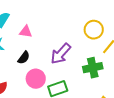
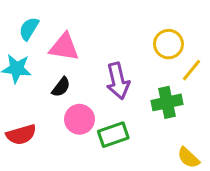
pink triangle: (26, 32) -> (64, 47), size x1.5
purple arrow: (61, 54) -> (118, 81), turned -55

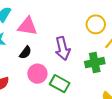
green rectangle: (113, 135) -> (60, 84), turned 48

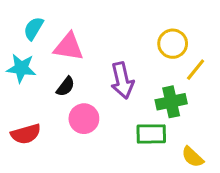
green rectangle: (60, 84) -> (151, 134), moved, turned -30

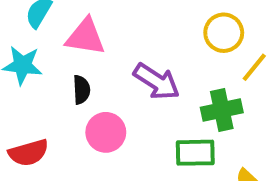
purple arrow: (122, 80) -> (157, 82), turned -44
black semicircle: (66, 87) -> (81, 90), turned -40

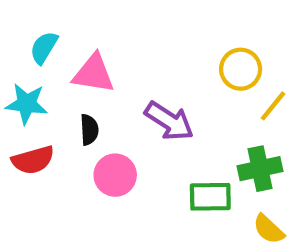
green cross: (222, 110) -> (260, 169), moved
red semicircle: (29, 153) -> (33, 160), moved

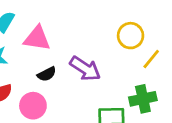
black semicircle: (89, 130) -> (47, 74), moved, turned 66
pink circle: (115, 175) -> (33, 106), moved

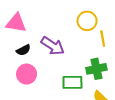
yellow line: (151, 59) -> (103, 39), turned -49
pink circle: (33, 106) -> (27, 74), moved

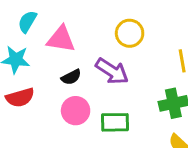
yellow circle: (87, 21) -> (130, 33), moved
green rectangle: (72, 82) -> (115, 122), moved

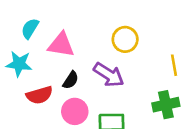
black semicircle: (71, 77) -> (71, 80), turned -30
red semicircle: (20, 97) -> (39, 95), moved

